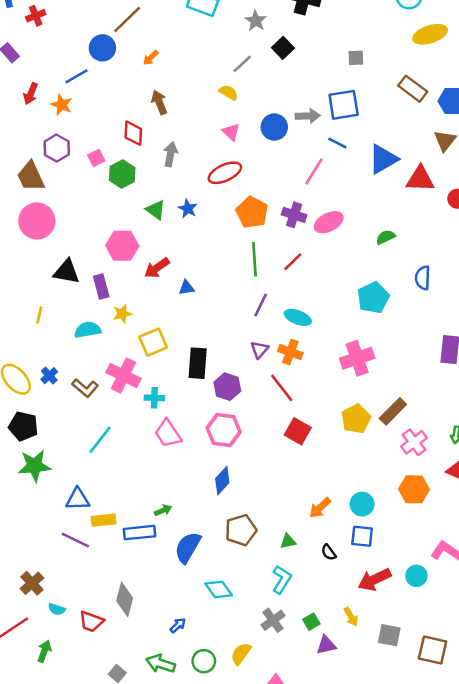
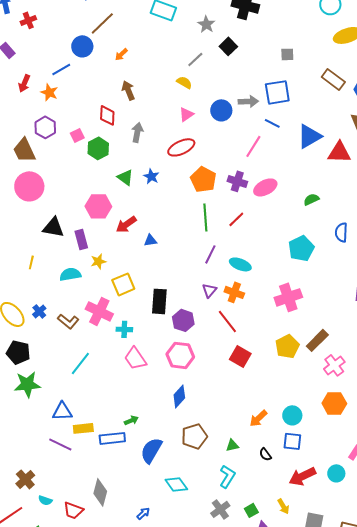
pink triangle: (231, 132) -> (186, 114), turned 42

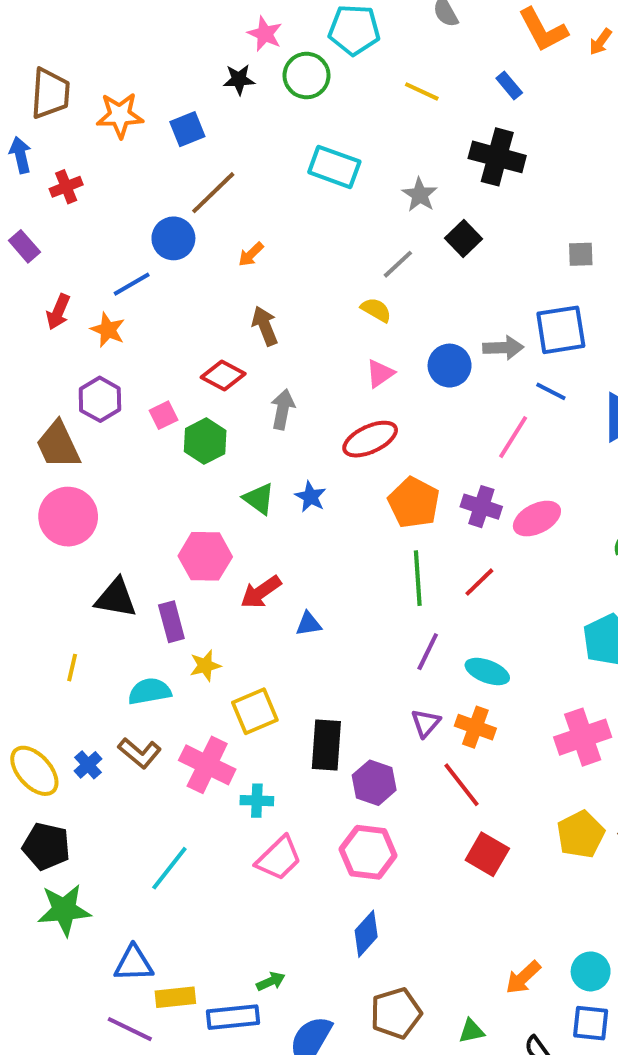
red diamond: (107, 115) -> (223, 375), turned -65
brown L-shape: (68, 321) -> (140, 753), moved
pink trapezoid: (135, 358) -> (279, 858), turned -100

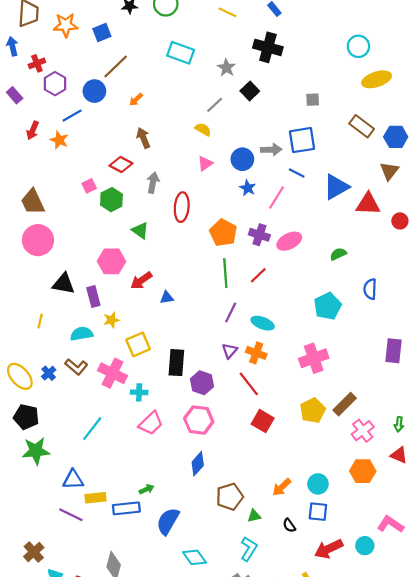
purple hexagon: (100, 399) -> (55, 84), moved
red ellipse: (370, 439) -> (182, 207), moved, turned -60
blue star: (310, 497) -> (248, 188), moved
brown pentagon: (396, 1013) -> (230, 497), moved

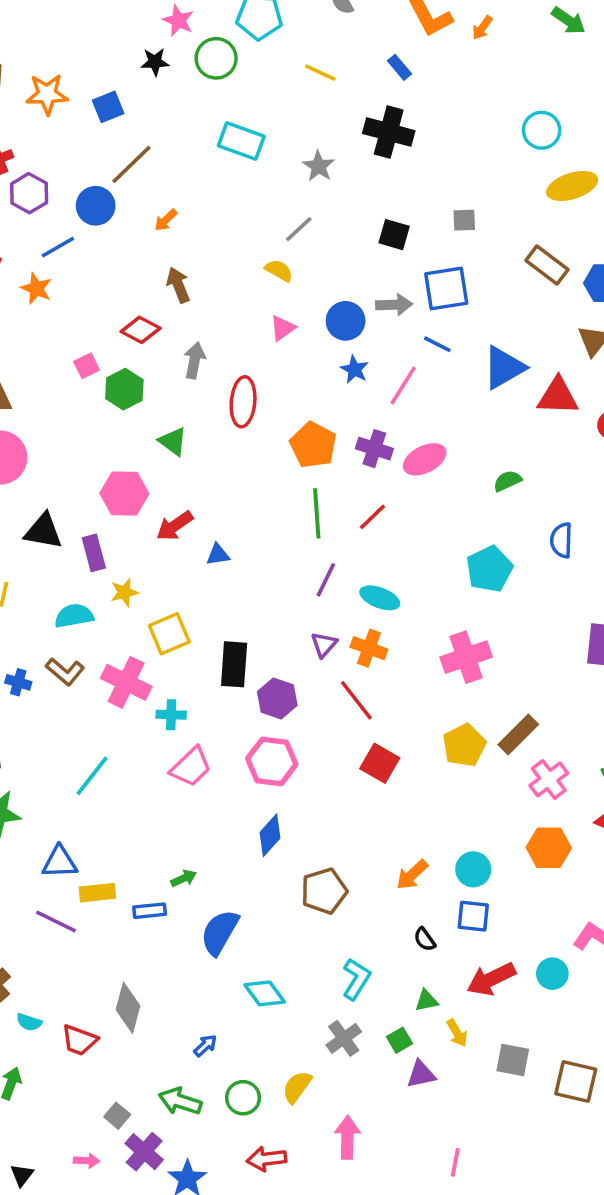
black square: (250, 91) -> (394, 235), moved, turned -30
blue cross: (49, 373) -> (18, 682), turned -32
blue rectangle: (126, 508) -> (150, 911), size x0.7
green triangle: (254, 516) -> (426, 1001), moved

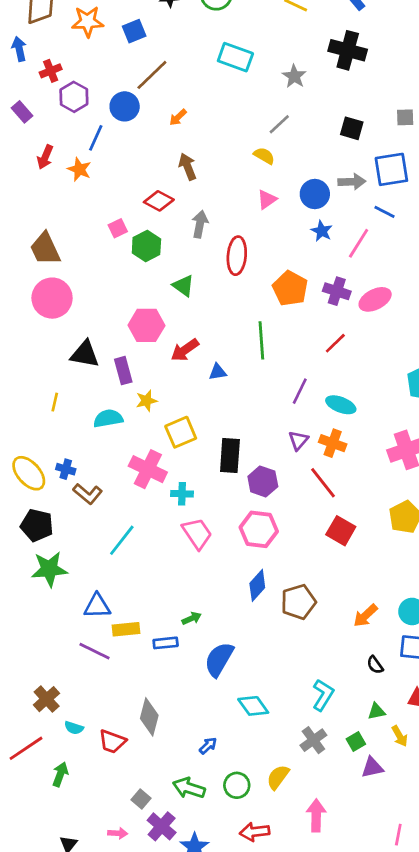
blue line: (58, 247) -> (96, 138), turned -36
green line: (317, 513) -> (261, 340), moved
brown L-shape: (65, 672) -> (88, 494), moved
pink trapezoid: (191, 767) -> (197, 533), turned -80
brown pentagon: (324, 891) -> (298, 602), moved

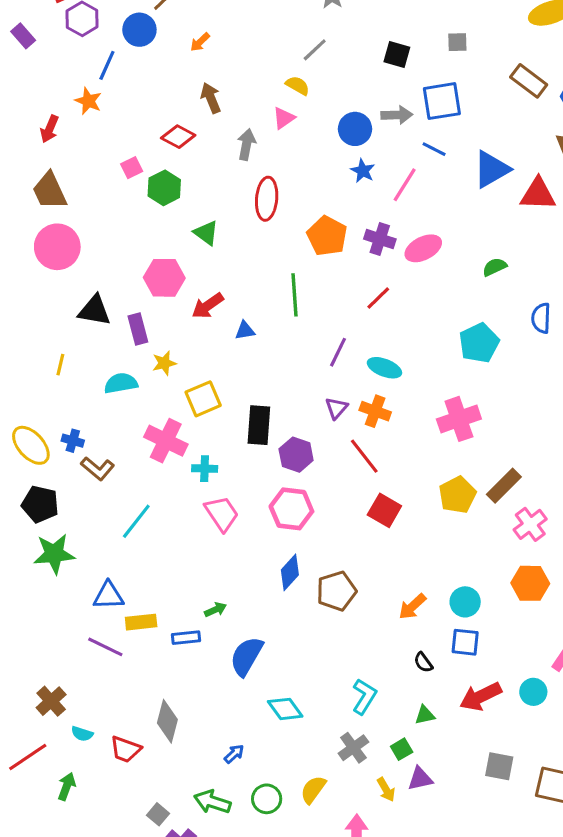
red arrow: (45, 157) -> (50, 129), moved
pink triangle: (267, 199) -> (284, 118), moved
gray arrow: (200, 224) -> (246, 144), moved
yellow arrow: (400, 736) -> (386, 790), moved

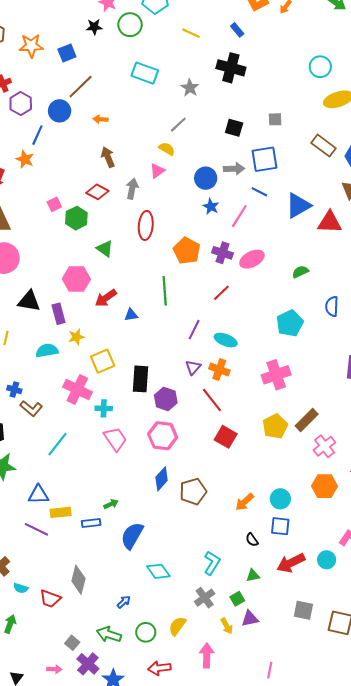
orange arrow: (200, 42) -> (101, 119), turned 48
red diamond: (178, 137) -> (97, 192), moved

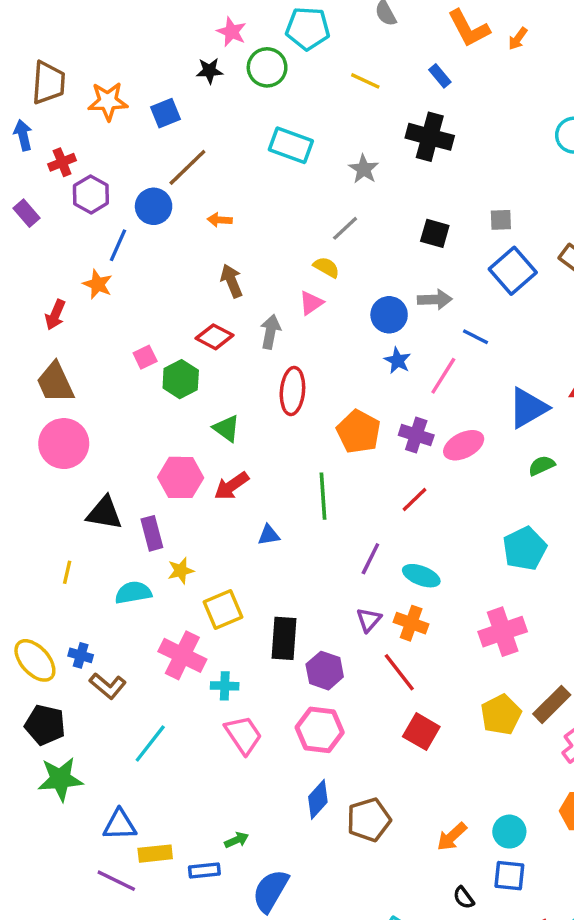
blue square: (265, 159) -> (513, 271), moved, turned -32
blue triangle: (298, 206) -> (528, 408), moved
red arrow: (106, 298) -> (231, 486), moved

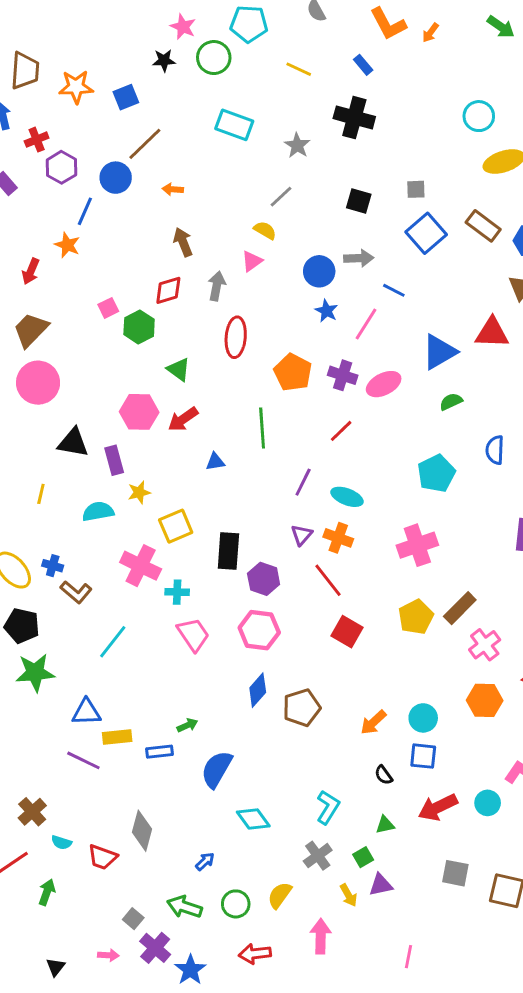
red diamond: (215, 337) -> (168, 290), turned -44
brown trapezoid: (55, 383) -> (31, 330), turned 69

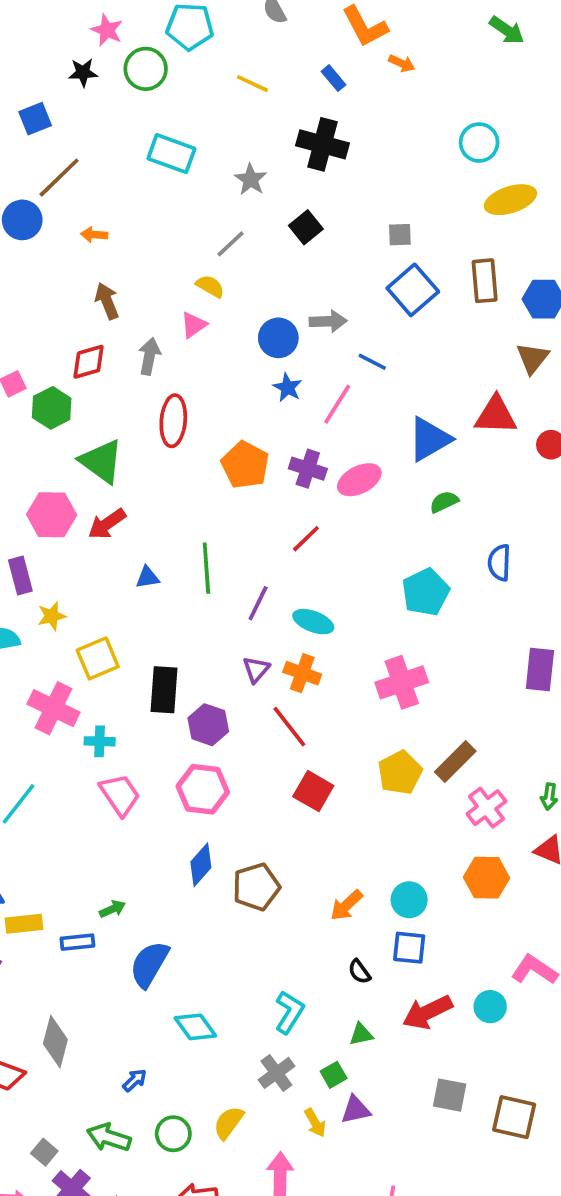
orange arrow: (430, 33) -> (402, 63), moved, turned -102
black square: (359, 201) -> (306, 227), moved, turned 35
brown rectangle: (483, 226) -> (485, 281), turned 48
green triangle: (179, 369) -> (101, 461), size x1.5
green line: (262, 428) -> (206, 568), moved

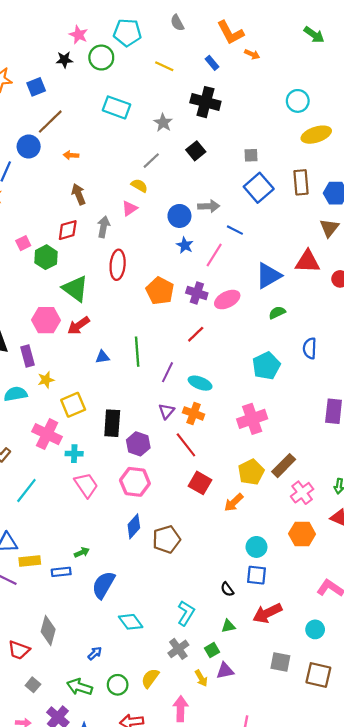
orange arrow: (346, 905) -> (234, 502), moved
cyan circle: (490, 1007) -> (315, 629), moved
gray square: (44, 1152) -> (33, 685), moved

